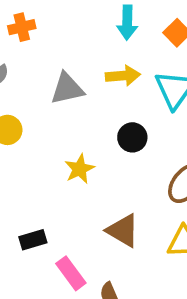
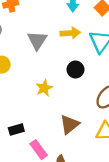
gray triangle: (67, 89) -> (37, 40), turned -45
brown triangle: (123, 230) -> (70, 124), turned 50

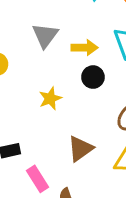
yellow arrow: (70, 33) -> (85, 48), moved

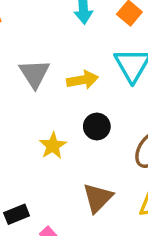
black circle: (93, 77) -> (97, 126), moved

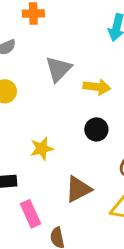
yellow star: (53, 146) -> (42, 149), moved

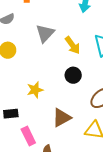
yellow arrow: (97, 87) -> (73, 45), turned 48

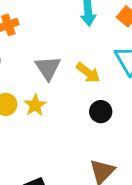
yellow star: (35, 90) -> (35, 105), moved

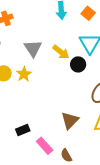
black circle: (101, 112) -> (78, 64), moved

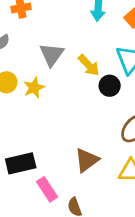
black rectangle: (23, 130) -> (21, 163), size x1.5

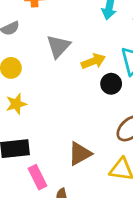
yellow arrow: (89, 65) -> (93, 61), turned -75
yellow star: (34, 88) -> (16, 104), moved

